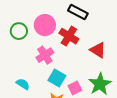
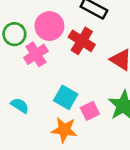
pink cross: (45, 55) -> (36, 54), moved

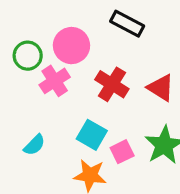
red cross: (82, 41) -> (112, 84), moved
cyan semicircle: (20, 106) -> (34, 145), turned 102

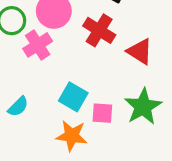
red cross: (112, 84) -> (99, 30), moved
pink square: (122, 152) -> (102, 113), turned 30

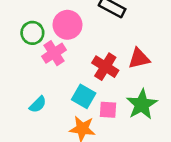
red cross: (99, 30) -> (105, 67), moved
red triangle: (140, 51) -> (139, 59), turned -45

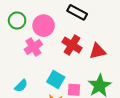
green circle: (32, 33) -> (17, 21), moved
red cross: (105, 67) -> (72, 45), moved

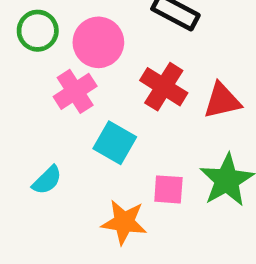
cyan square: (56, 80) -> (115, 143), moved

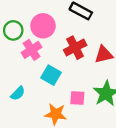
green circle: (38, 31) -> (13, 30), moved
red cross: (164, 87) -> (75, 48), turned 30

